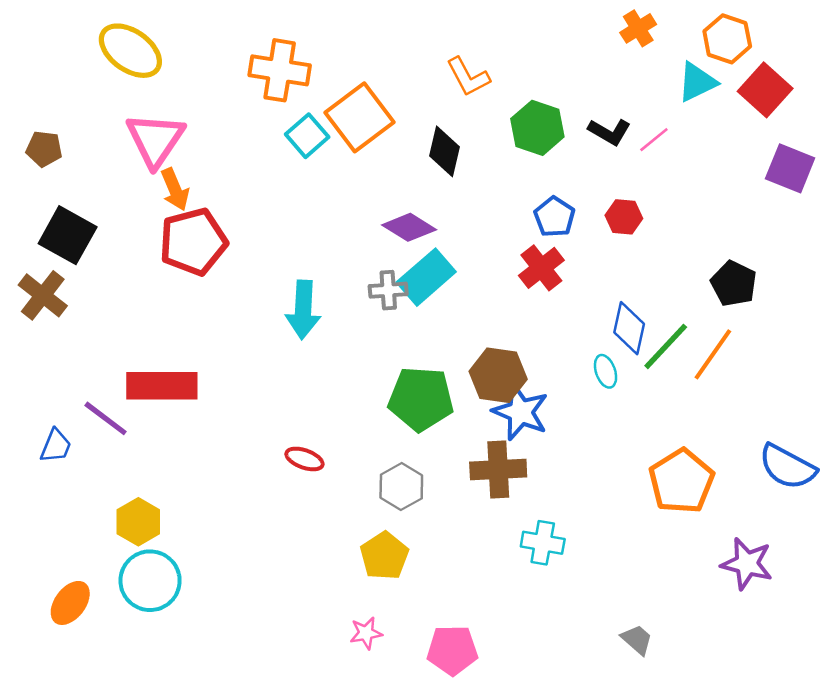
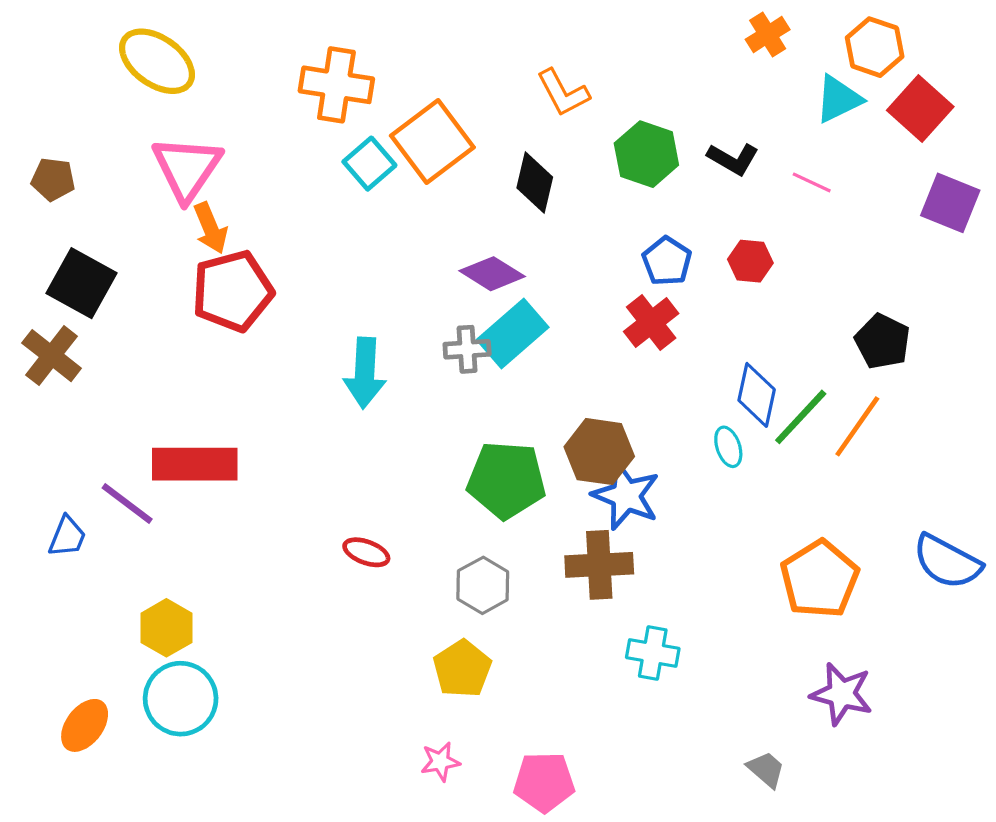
pink line: (654, 140) -> (812, 182), moved, turned 64
purple star: (747, 564) -> (842, 694), moved

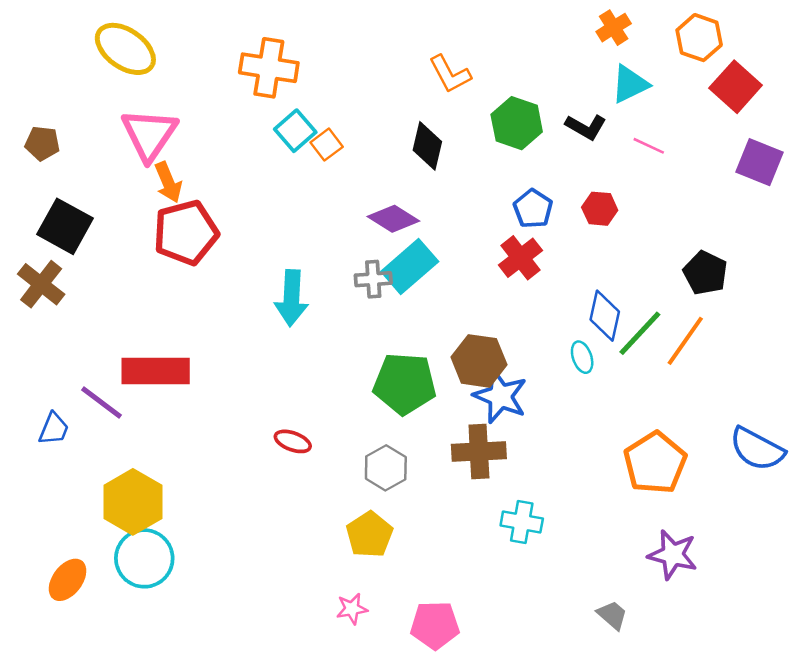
cyan triangle: (838, 99) -> (630, 84), moved
orange square: (432, 142) -> (327, 145), moved, size x0.5
yellow hexagon: (166, 628) -> (133, 502), size x1.4

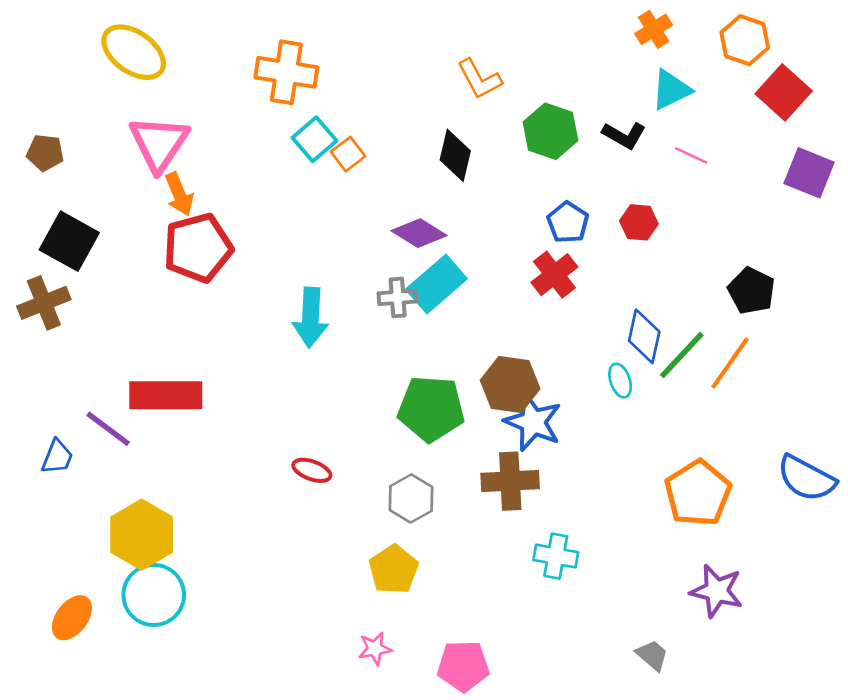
brown cross: (41, 284) -> (44, 303), turned 30

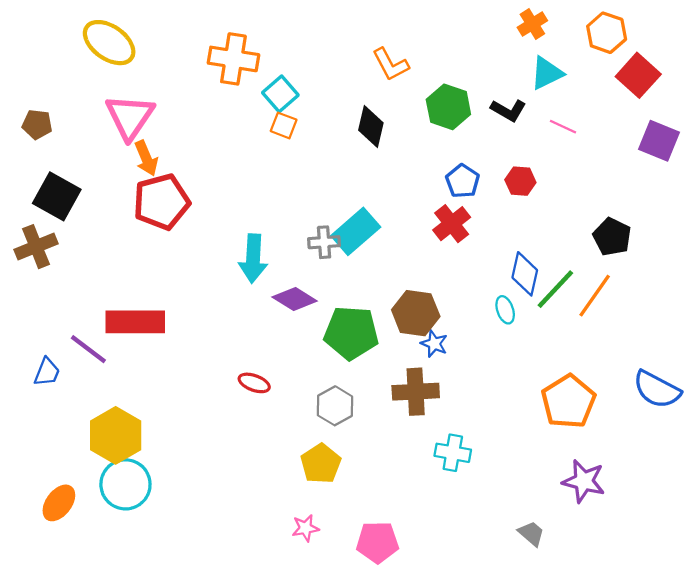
cyan square: (315, 139) -> (280, 94), moved
orange square: (348, 154) -> (284, 125), turned -32
purple diamond: (419, 233) -> (295, 299), moved
blue star: (533, 422) -> (434, 344), size x0.6

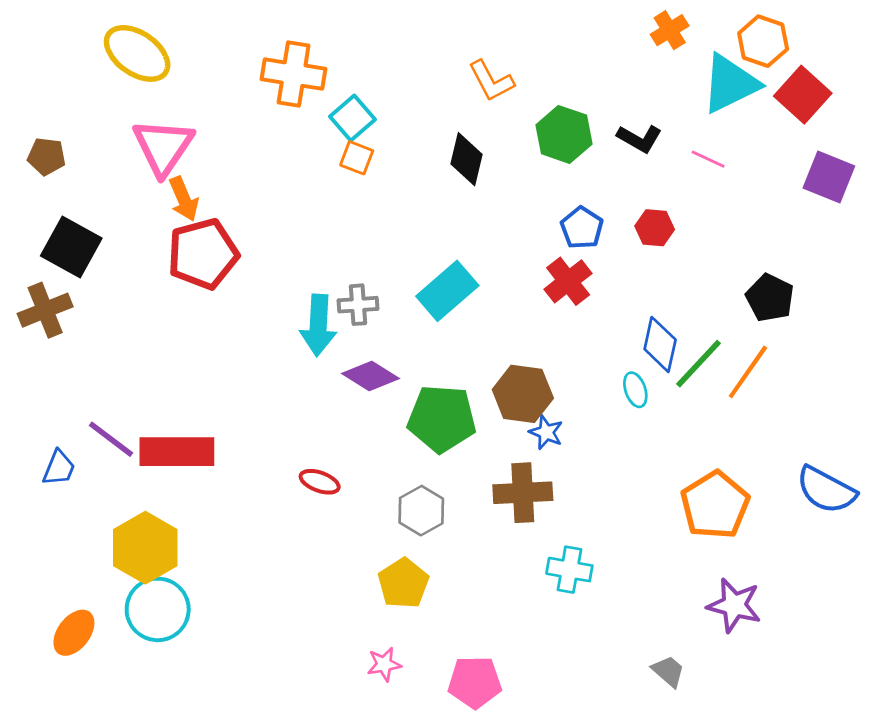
cyan triangle: (547, 73) -> (730, 84), moved, size x1.4
gray cross: (324, 242) -> (358, 305), moved
red rectangle: (135, 322) -> (177, 452), moved

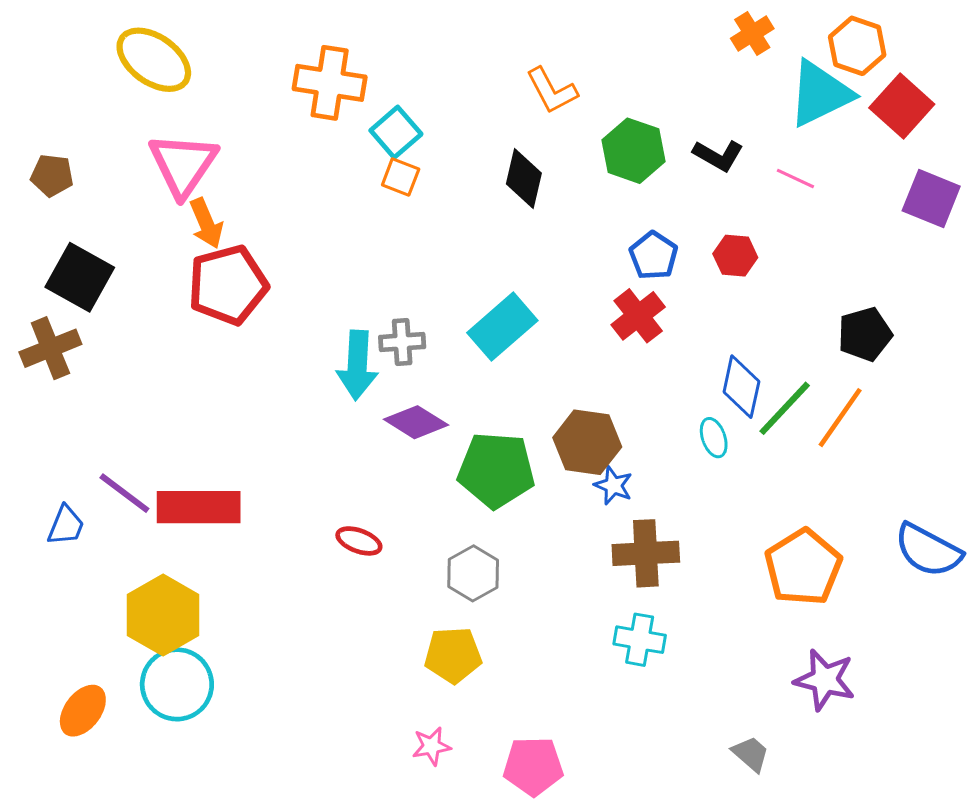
black pentagon: (770, 298) -> (865, 334), turned 30
brown cross: (523, 493) -> (646, 553), moved
yellow pentagon: (403, 583) -> (453, 655), turned 30

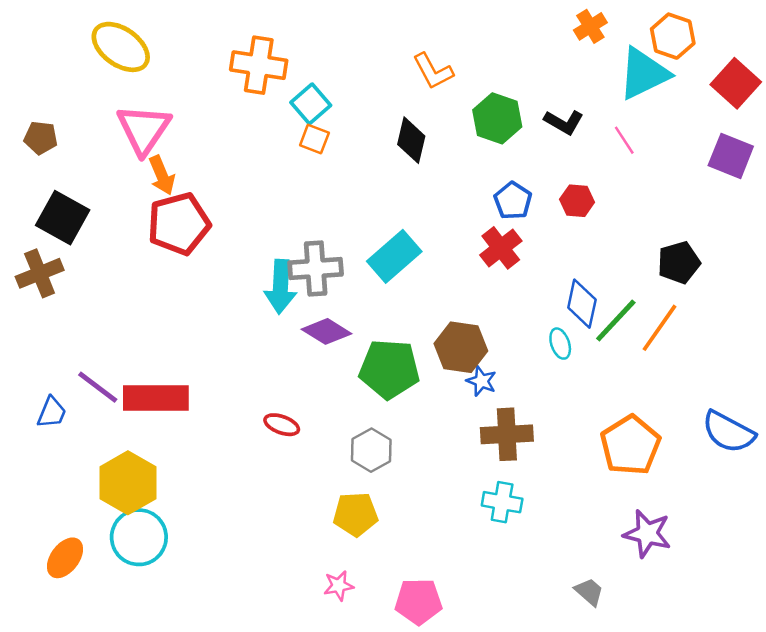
red square: (902, 106) -> (736, 83), moved
pink line: (795, 178) -> (624, 140), turned 32
gray cross: (402, 342) -> (316, 269), size x1.5

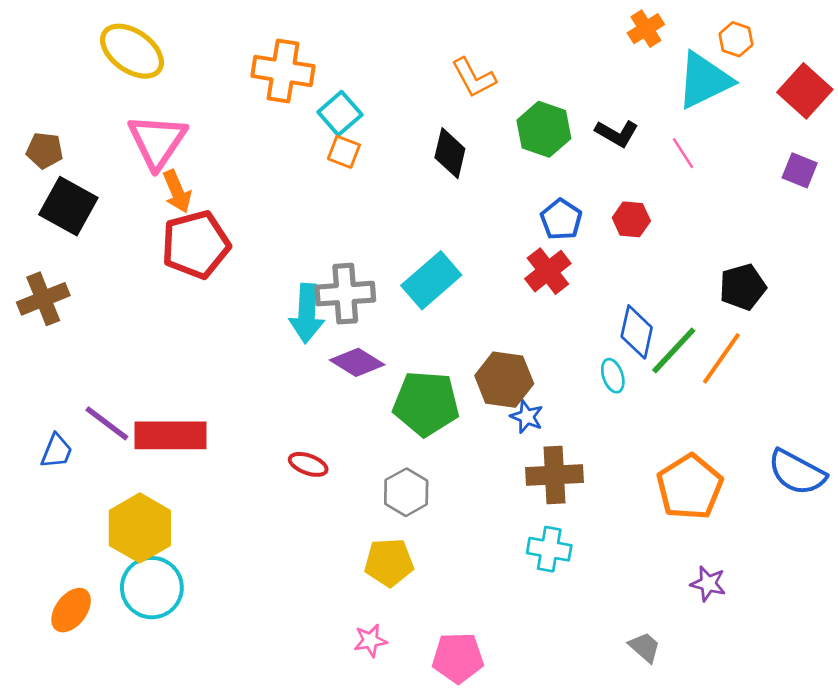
orange hexagon: (673, 36) -> (736, 39), size x0.7
purple square: (731, 156) -> (800, 170), size x0.7
black square: (63, 218) -> (68, 206), moved
purple star: (647, 534) -> (708, 584), size x0.7

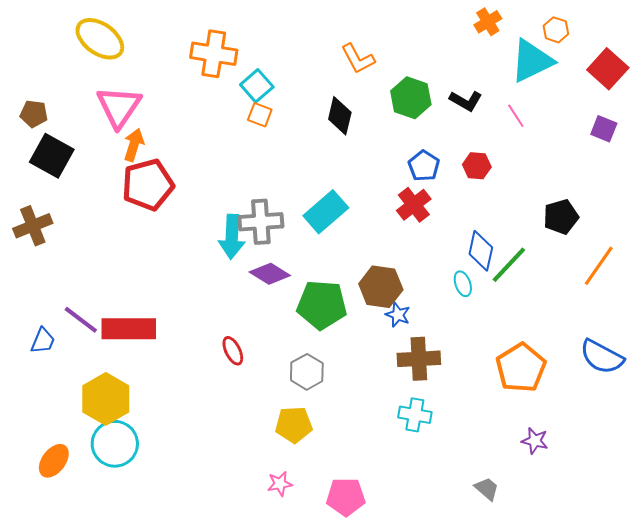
orange arrow: (177, 192) -> (134, 145), turned -140
orange line: (721, 358) -> (599, 266), moved
red ellipse: (308, 464) -> (233, 351), turned 44

